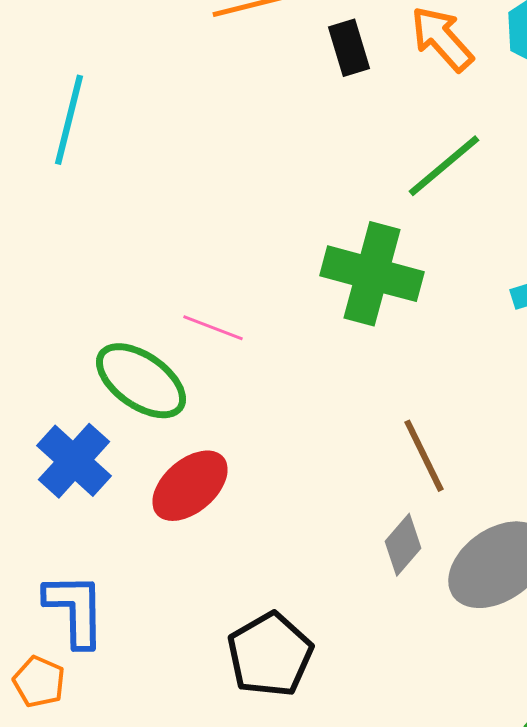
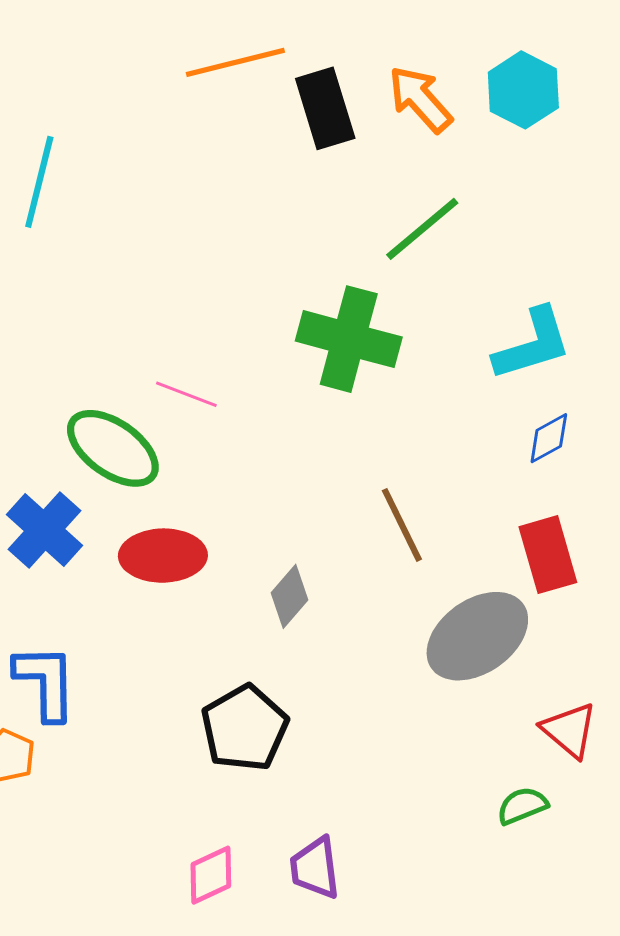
black rectangle: (349, 48) -> (325, 108), size x1.4
red ellipse: (190, 486) -> (163, 556), turned 40
gray diamond: (403, 545) -> (289, 596), moved

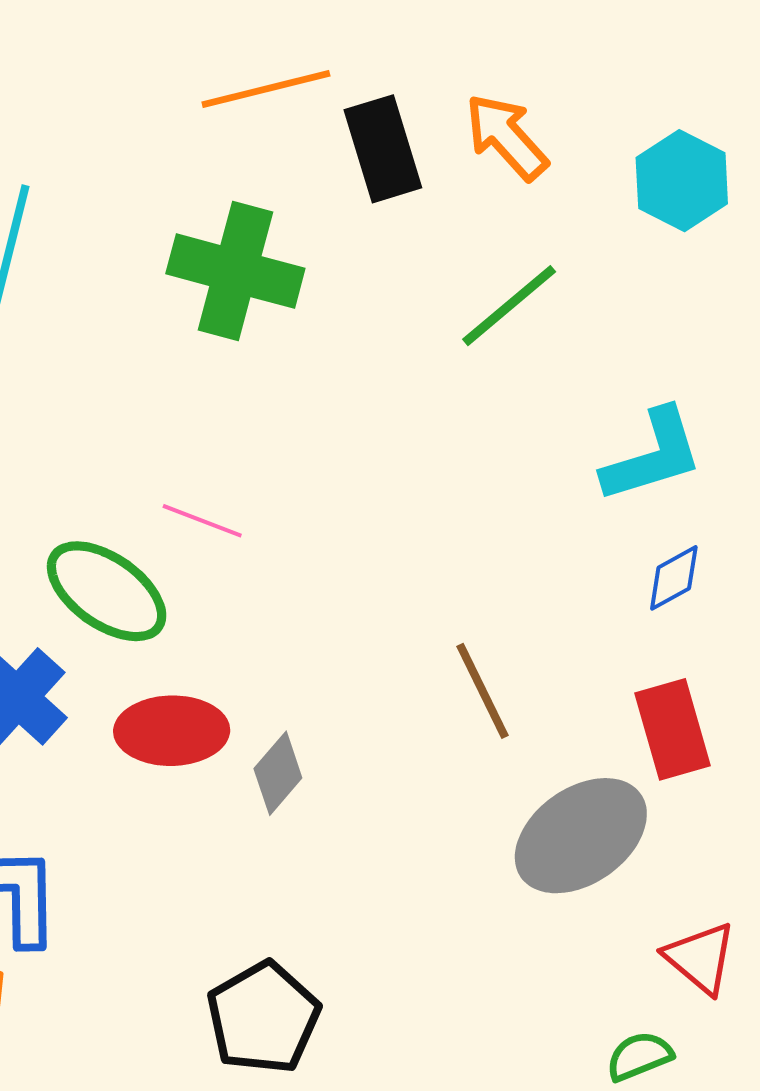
cyan hexagon: (523, 90) -> (682, 181), moved
green cross: (349, 339) -> (235, 271), moved
gray diamond: (289, 596) -> (278, 773), moved
black pentagon: (245, 728) -> (263, 1018), moved

